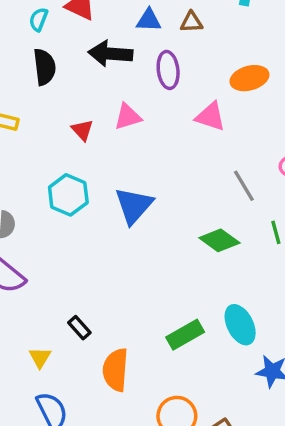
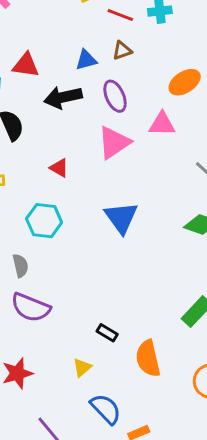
pink triangle: (128, 117) -> (114, 143), moved, size x1.4
cyan hexagon: (68, 195) -> (44, 221), moved
yellow triangle: (40, 357) -> (82, 367), turned 36

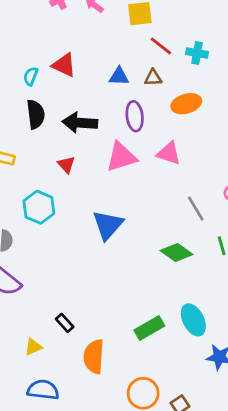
orange ellipse: (185, 82) -> (186, 104), moved
black arrow: (63, 97) -> (80, 123), moved
blue semicircle: (106, 409) -> (43, 390), turned -56

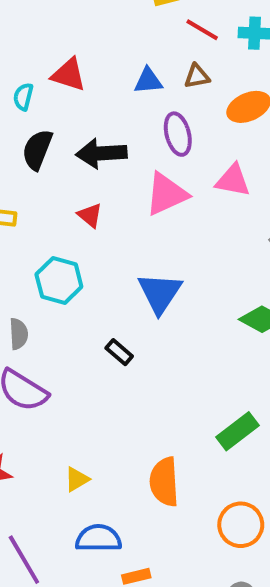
black semicircle: (36, 114) -> (37, 150), turned -144
black rectangle: (65, 323) -> (119, 352), moved

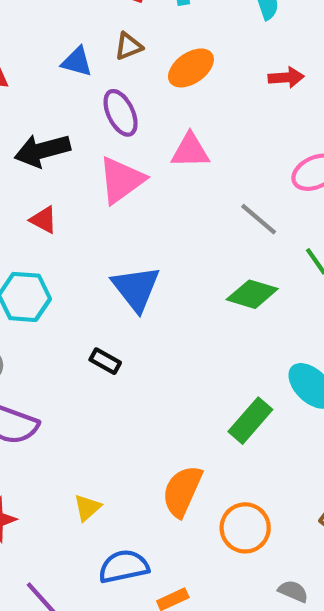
blue triangle: (148, 81) -> (77, 62), turned 32
orange semicircle: (164, 482) -> (182, 491), turned 39
orange circle: (241, 525) -> (245, 528), moved

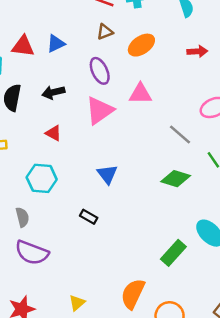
blue triangle: (77, 62) -> (56, 43), moved, turned -42
black arrow: (42, 150) -> (53, 92), size x0.7
blue triangle: (136, 288) -> (107, 174), size x0.7

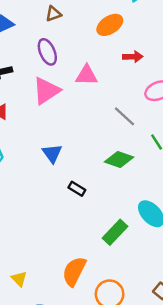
orange ellipse: (141, 45) -> (110, 25), moved
red arrow: (197, 51) -> (133, 57), moved
black rectangle: (89, 217) -> (77, 189), moved
yellow triangle: (77, 303) -> (19, 279), turned -35

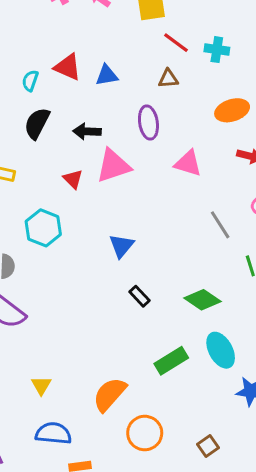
pink triangle: (46, 91) -> (113, 166), moved
green diamond: (119, 159) -> (202, 300), moved

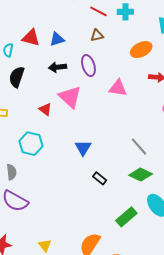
black arrow: (87, 131) -> (57, 67), moved
pink triangle: (113, 166) -> (70, 97), turned -50
gray line: (220, 225) -> (139, 147), moved

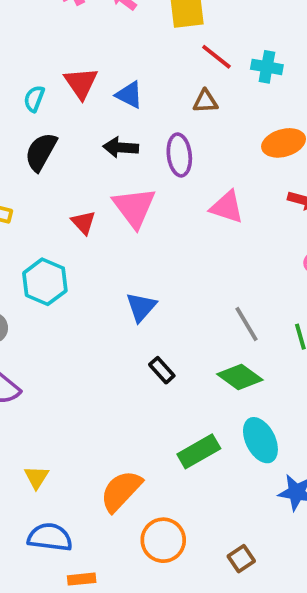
red triangle: (31, 38) -> (81, 83), turned 30
blue triangle: (57, 39) -> (129, 95), turned 35

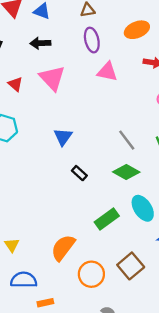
purple ellipse: (179, 155) -> (92, 40), moved
red triangle: (83, 222) -> (15, 84), moved
brown square: (241, 559) -> (131, 266), moved, size x1.6

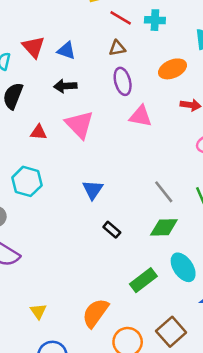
red triangle: (15, 84) -> (39, 132), turned -35
green diamond: (126, 172) -> (164, 227), turned -30

